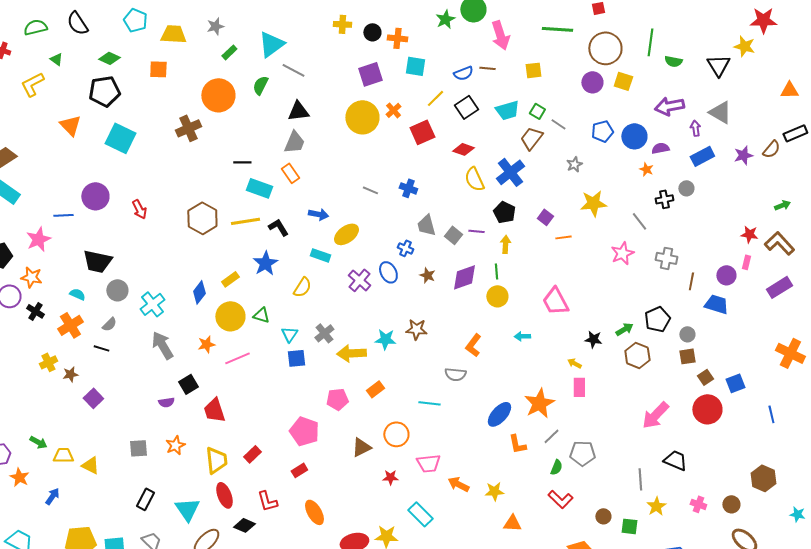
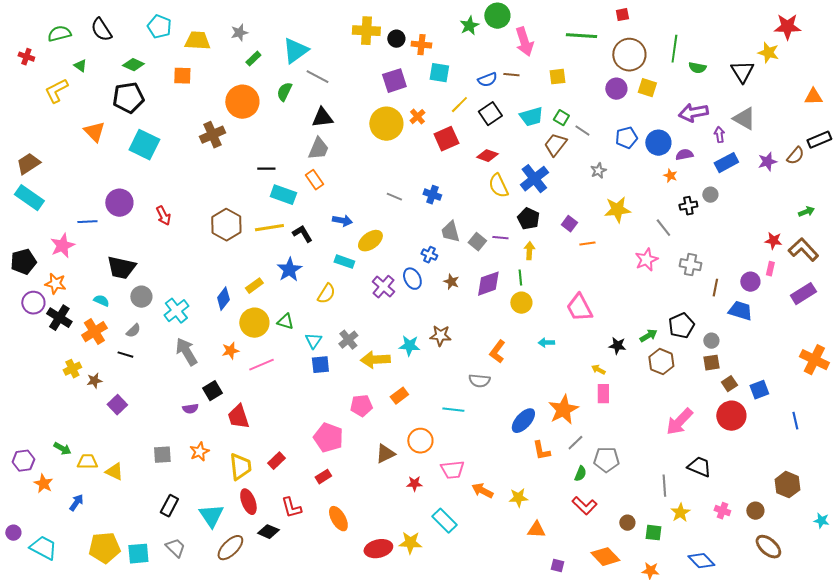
yellow cross: (342, 24) -> (366, 31), size x1.5
black cross: (35, 311) -> (59, 318), size x1.4

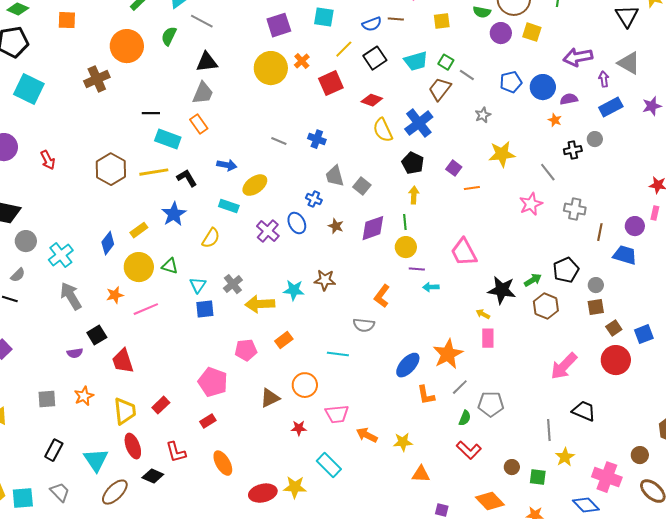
green semicircle: (697, 68) -> (482, 12), moved
purple line: (500, 238) -> (417, 269), moved
black star: (617, 346) -> (502, 290), size x1.6
pink cross: (722, 511) -> (607, 477), moved, size x1.8

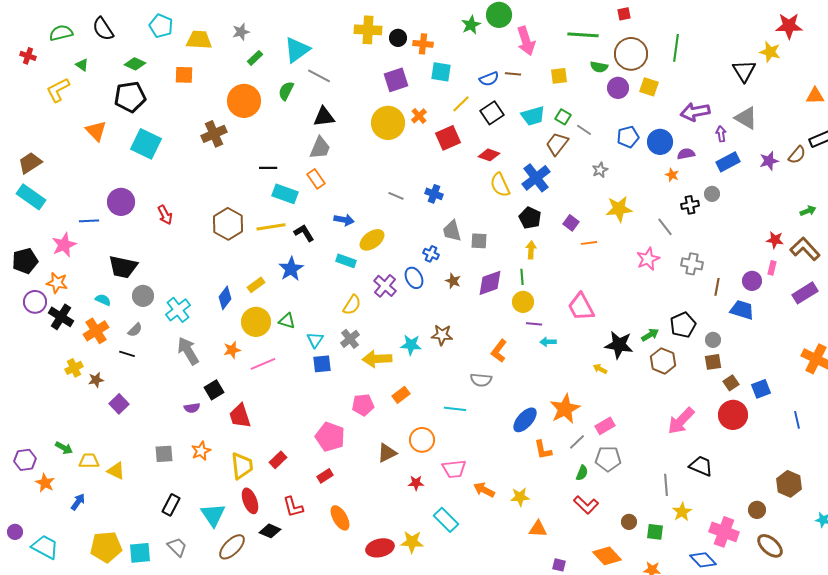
gray square: (362, 186) -> (479, 241), turned -36
yellow semicircle: (211, 238) -> (352, 305), moved
pink rectangle: (488, 338) -> (605, 426), moved, turned 60

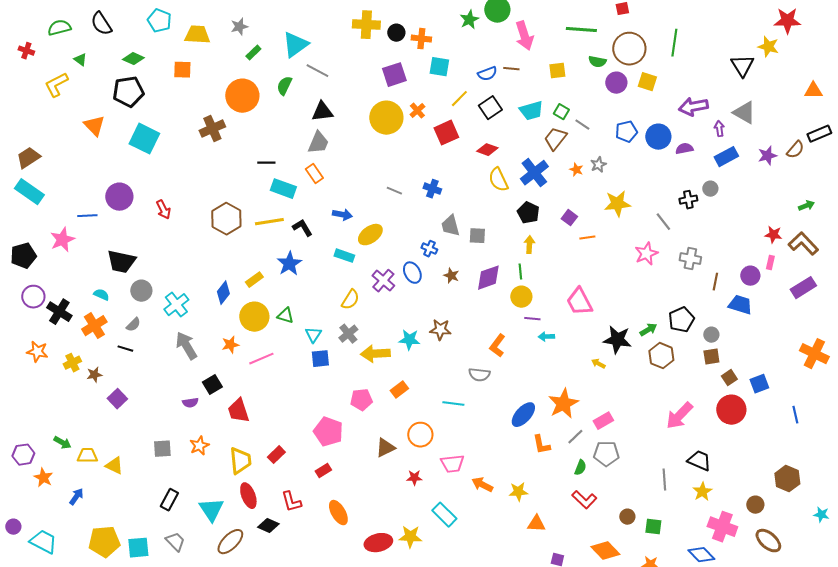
orange star: (672, 175) -> (576, 170), moved
orange star: (57, 283) -> (37, 352), moved
yellow star: (682, 512) -> (702, 492), moved

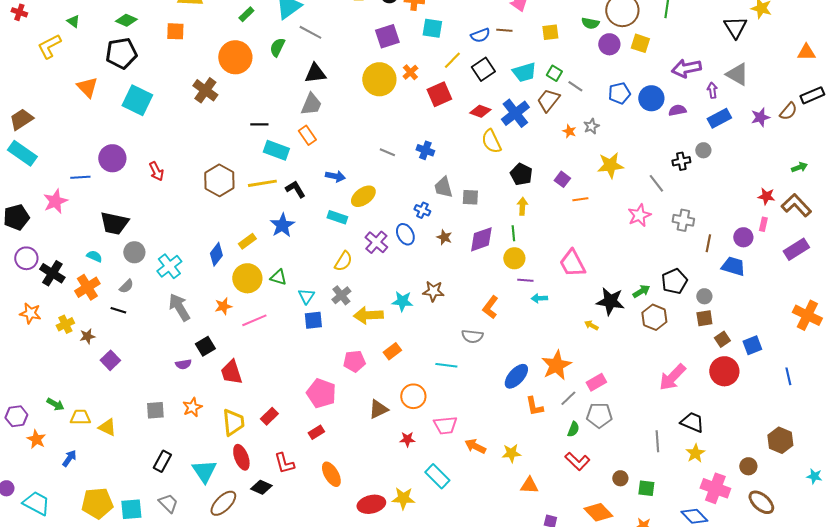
brown cross: (212, 129) -> (205, 90), turned -30
blue cross: (534, 173) -> (515, 113), moved

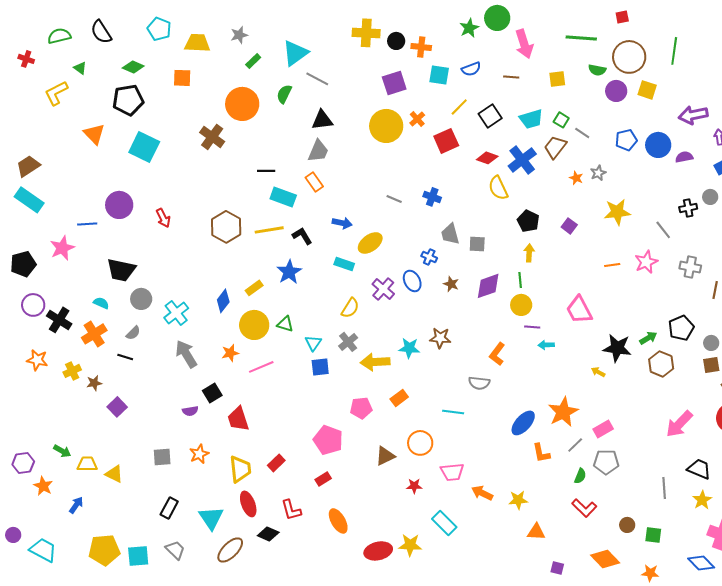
blue semicircle: (480, 35) -> (471, 69), moved
orange line: (580, 199) -> (612, 265), moved

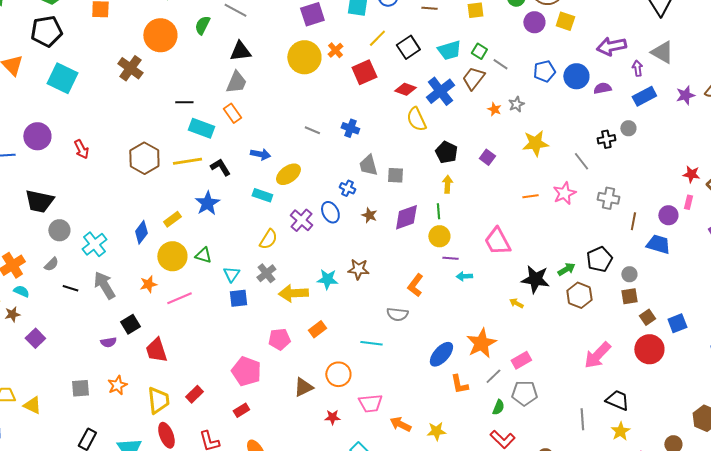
cyan semicircle: (101, 303) -> (21, 291), moved
black line: (125, 357) -> (70, 288), moved

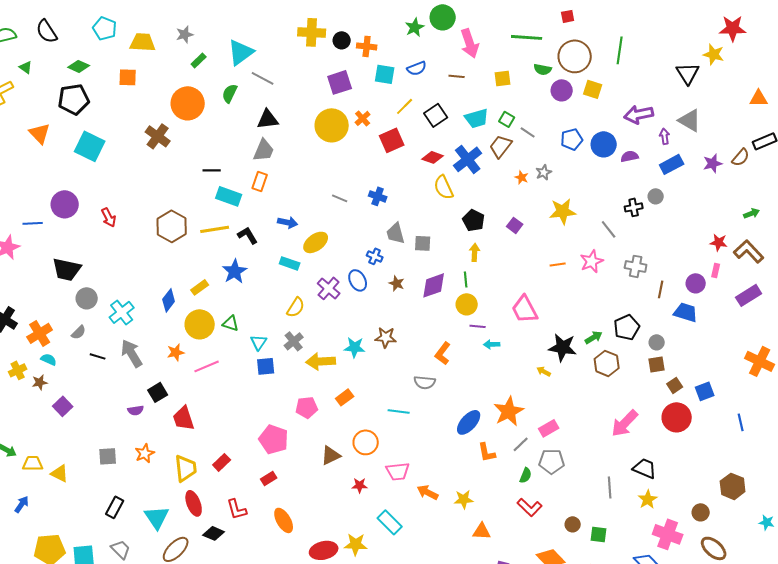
orange rectangle: (232, 113) -> (260, 181), turned 54

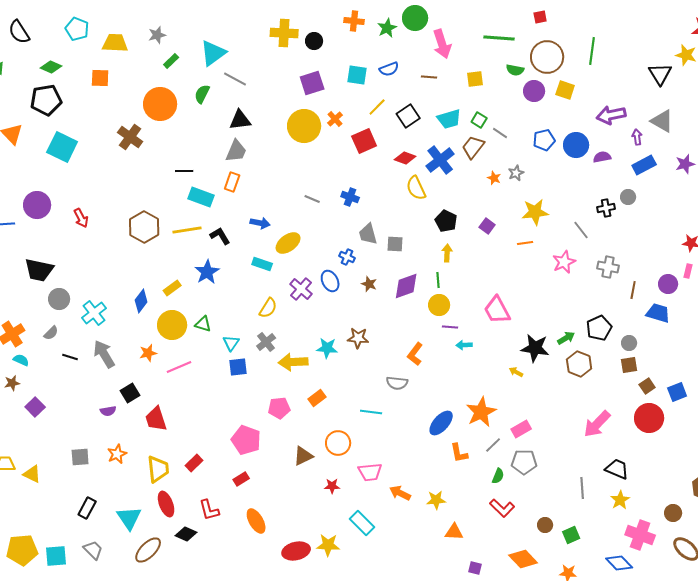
orange cross: (367, 46) -> (354, 21), moved
orange line: (558, 264) -> (525, 243), moved
green square: (599, 534) -> (571, 535), turned -30

